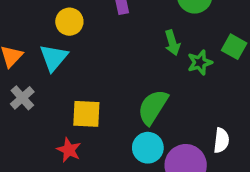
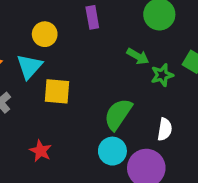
green arrow: (172, 43) -> (138, 56), turned -45
yellow square: (86, 114) -> (57, 91), moved
white semicircle: (221, 140) -> (165, 129), moved

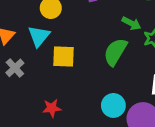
green semicircle: (118, 114) -> (115, 52), moved
red star: (41, 151) -> (52, 108), turned -30

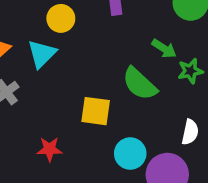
green semicircle: (115, 52) -> (140, 84), turned -84
yellow square: (64, 57) -> (96, 111), moved

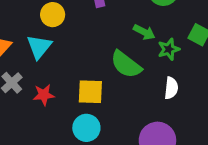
white semicircle: (190, 132) -> (171, 88), moved
red star: (50, 149) -> (44, 95), moved
cyan circle: (130, 153) -> (86, 128), moved

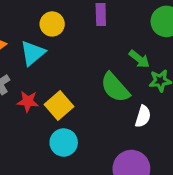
white semicircle: (171, 88) -> (143, 116), moved
yellow square: (90, 92) -> (59, 106), moved, turned 36

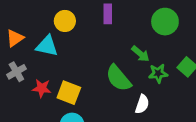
cyan triangle: (33, 53) -> (47, 46), turned 50
yellow square: (59, 106) -> (69, 93), turned -30

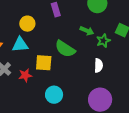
green semicircle: (118, 78) -> (65, 49), moved
yellow square: (69, 93) -> (44, 63), moved

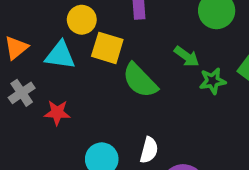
yellow square: (44, 63) -> (107, 48), moved
white semicircle: (99, 66) -> (149, 150), moved

